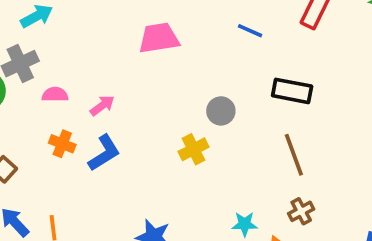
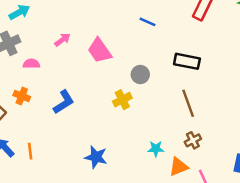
blue line: (250, 31) -> (147, 22), moved
pink trapezoid: (159, 38) -> (100, 51), moved, turned -116
pink arrow: (102, 105) -> (62, 40), moved
orange cross: (62, 144) -> (22, 96), moved

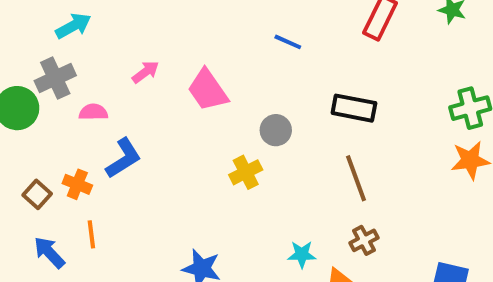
orange cross: (22, 96) -> (77, 184), moved
blue L-shape: (64, 102) -> (123, 158), moved
orange line: (30, 151) -> (91, 234), moved

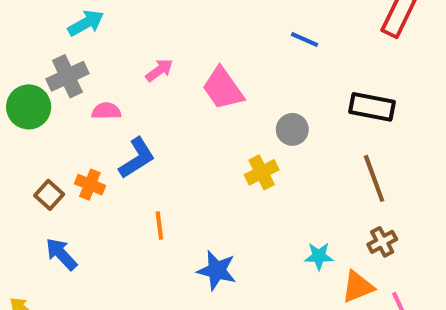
orange line: (91, 234) -> (159, 225), moved

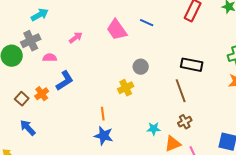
pink trapezoid: (223, 89) -> (117, 30), moved
black rectangle: (372, 107) -> (192, 65), moved
orange cross: (90, 185) -> (42, 94), turned 32
orange line: (159, 225) -> (103, 114), moved

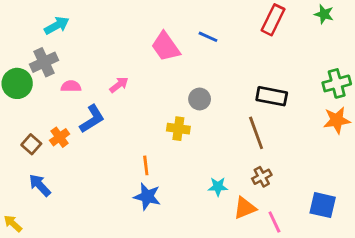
pink arrow: (76, 38) -> (119, 85), moved
yellow cross: (126, 88) -> (178, 129), turned 35

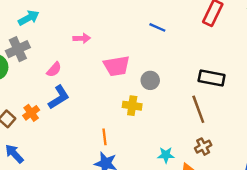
pink trapezoid: (166, 47) -> (117, 66), moved, turned -64
pink arrow: (119, 85) -> (82, 38), moved, turned 35
pink semicircle: (71, 86) -> (54, 70), moved, turned 133

